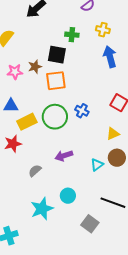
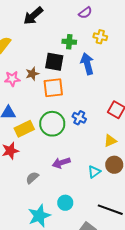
blue arrow: (110, 57) -> (87, 64), moved

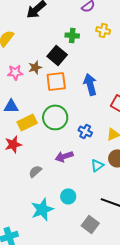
black square: (54, 62) -> (57, 55), turned 30
blue arrow: (87, 64) -> (90, 84), moved
blue cross: (79, 118) -> (85, 131), moved

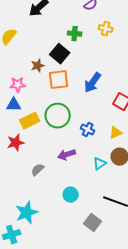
pink star: (15, 72) -> (18, 85), moved
blue arrow: (90, 84) -> (93, 83), turned -130
cyan star: (42, 209) -> (27, 213), moved

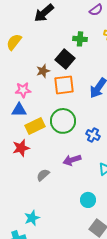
cyan circle: (71, 195) -> (88, 200), moved
cyan star: (27, 213) -> (32, 218), size x0.7

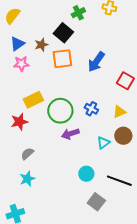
green cross: (80, 39) -> (78, 13), turned -32
blue triangle: (19, 110) -> (17, 44), moved, turned -35
green circle: (63, 121) -> (60, 111), moved
gray semicircle: (43, 175) -> (27, 154), moved
cyan star: (32, 218) -> (27, 179), moved

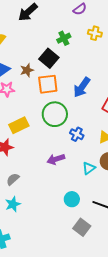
green circle: (60, 111) -> (55, 114), moved

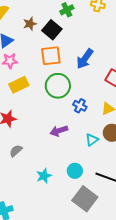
brown star: (27, 70) -> (30, 24), moved
yellow rectangle: (19, 125) -> (19, 85), moved
cyan star: (13, 204) -> (44, 176), moved
gray square: (82, 227) -> (85, 199), size x1.4

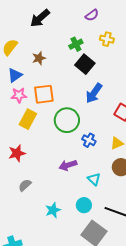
black square: (52, 30) -> (85, 64), moved
orange square: (51, 56) -> (44, 94), moved
yellow rectangle: (19, 85) -> (28, 119), turned -36
cyan triangle: (92, 140) -> (94, 179), moved, turned -40

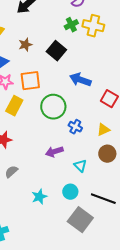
yellow cross: (107, 39) -> (93, 26), size x1.5
green cross: (76, 44) -> (71, 25), moved
black square: (85, 64) -> (56, 51), moved
blue arrow: (94, 93) -> (80, 80), turned 75

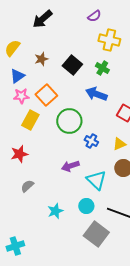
green cross: (71, 25) -> (102, 68), moved, turned -32
orange square: (30, 81) -> (46, 95), turned -35
cyan triangle: (80, 166) -> (96, 180), size x1.5

